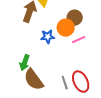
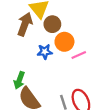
brown circle: (75, 18) -> (52, 24), moved

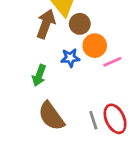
green arrow: (19, 80) -> (39, 75), moved

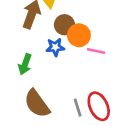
brown circle: (80, 24) -> (64, 25), moved
pink line: (112, 62) -> (96, 51), turned 36

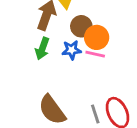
pink line: (96, 51) -> (95, 54), moved
green arrow: (25, 64) -> (42, 49), moved

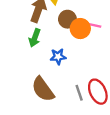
blue star: (72, 50) -> (58, 57), moved
pink line: (95, 54) -> (93, 25), moved

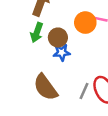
brown circle: (67, 19) -> (58, 37), moved
gray line: (79, 93) -> (84, 91), turned 42

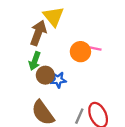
brown circle: (58, 37) -> (45, 75), moved

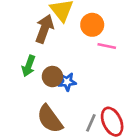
orange circle: (80, 52) -> (92, 25), moved
green arrow: (35, 61) -> (29, 66), moved

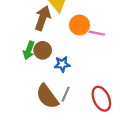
orange circle: (92, 25) -> (79, 25), moved
brown circle: (52, 77) -> (43, 50), moved
gray line: (91, 123) -> (66, 94), moved

